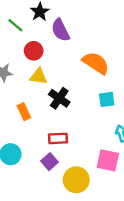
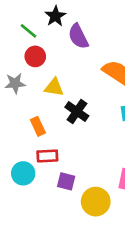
red circle: (34, 51) -> (35, 56), moved
red rectangle: (58, 138) -> (47, 156), moved
purple square: (49, 162) -> (66, 181), turned -35

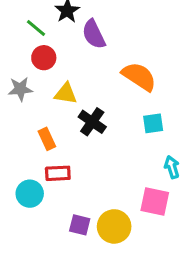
purple square: (66, 181) -> (80, 225), moved

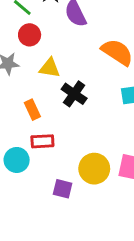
yellow circle: (114, 226) -> (94, 169), moved

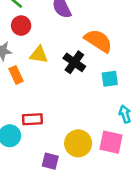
black cross: (74, 94) -> (74, 62), moved
orange rectangle: (32, 110) -> (16, 75), moved

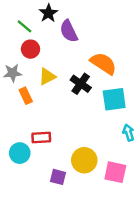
yellow triangle: (39, 55) -> (47, 77), turned -36
cyan square: (110, 79) -> (114, 99), size x1.5
pink square: (111, 142) -> (115, 172), moved

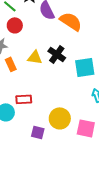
orange semicircle: (103, 63) -> (71, 21), moved
yellow triangle: (47, 77) -> (35, 57), moved, turned 35

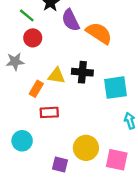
black cross: (57, 54) -> (82, 72), turned -30
orange rectangle: (11, 64) -> (36, 89), moved, turned 56
red rectangle: (24, 99) -> (49, 112), moved

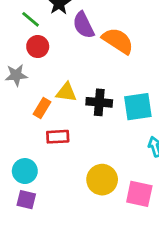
black cross: (82, 72) -> (99, 102), moved
purple square: (60, 164) -> (26, 200), moved

